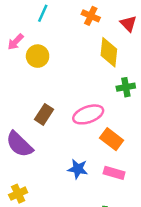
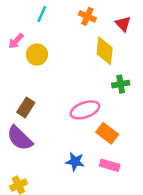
brown rectangle: (44, 114) -> (26, 107), moved

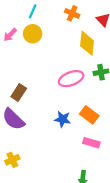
yellow circle: (37, 55) -> (33, 34), moved
pink ellipse: (85, 110) -> (71, 79), moved
blue star: (75, 162) -> (63, 119), moved

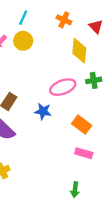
blue star: (63, 119) -> (43, 111), moved

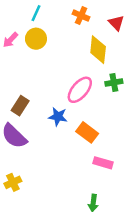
pink ellipse: (63, 87) -> (80, 90), turned -30
orange rectangle: (82, 125) -> (87, 132), moved

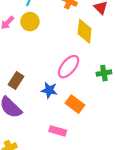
green cross: (114, 82) -> (104, 73), moved
pink rectangle: (103, 163) -> (58, 131), moved

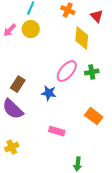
green cross: (104, 73) -> (92, 72), moved
orange rectangle: (75, 104) -> (94, 116), moved

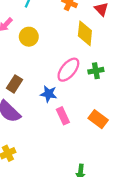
yellow circle: (31, 29) -> (29, 37), moved
pink rectangle: (57, 131) -> (63, 116), moved, turned 49

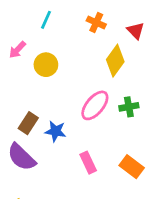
yellow diamond: (85, 33) -> (115, 61), turned 30
blue star: (49, 94) -> (55, 131), moved

